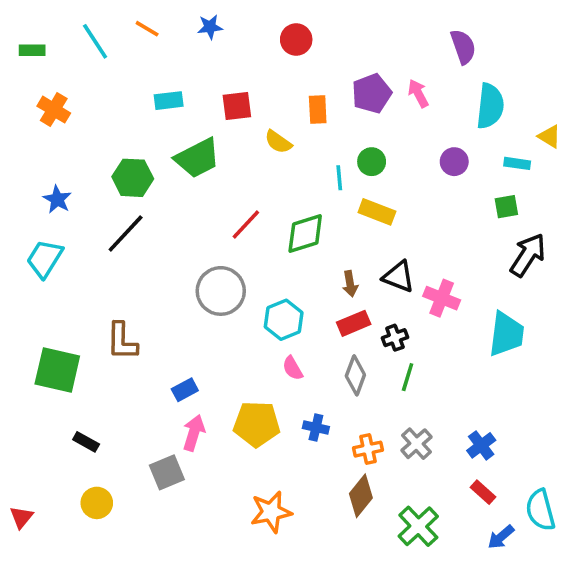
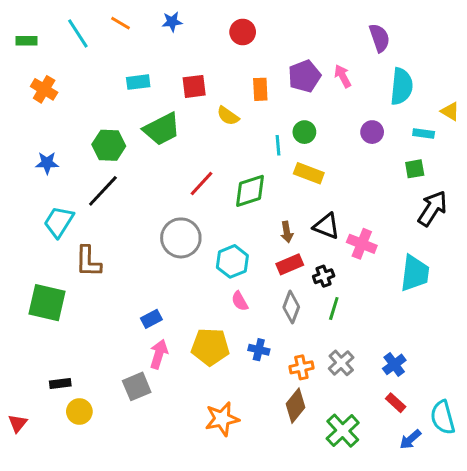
blue star: (57, 199) -> (47, 163), turned -30
cyan trapezoid: (45, 259) -> (59, 222), moved
brown L-shape: (122, 341) -> (88, 261), moved
black rectangle: (86, 442) -> (60, 384), moved, turned -36

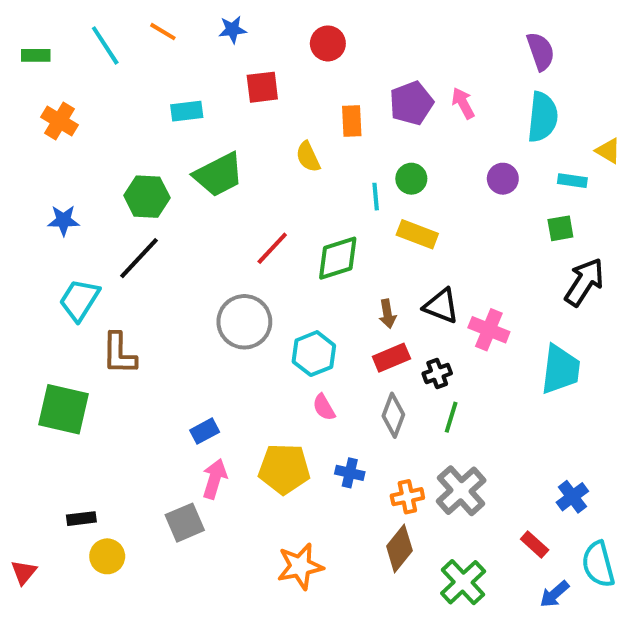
purple semicircle: (379, 38) -> (541, 51), moved
red square: (194, 86) -> (262, 87), moved
yellow semicircle: (228, 116) -> (308, 157), turned 30
gray cross: (341, 363) -> (461, 491), size x1.4
blue cross: (394, 364) -> (572, 497), moved

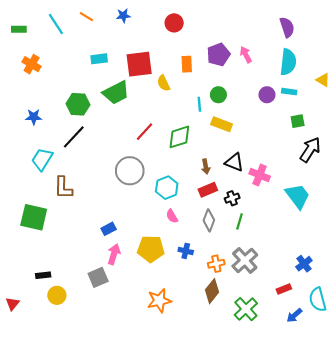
red square: (262, 87) -> (139, 64), moved, size x1.5
cyan rectangle: (572, 181) -> (289, 92), moved
cyan trapezoid: (560, 369) -> (298, 196), turned -44
red rectangle: (535, 544) -> (284, 289), turned -64

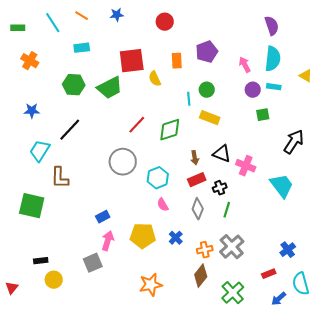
pink arrow: (246, 55) -> (245, 65), moved
cyan rectangle: (99, 59) -> (82, 48), moved
green hexagon: (78, 104) -> (74, 85), moved
green square: (298, 121) -> (263, 115), moved
blue cross: (186, 251) -> (176, 238), turned 32

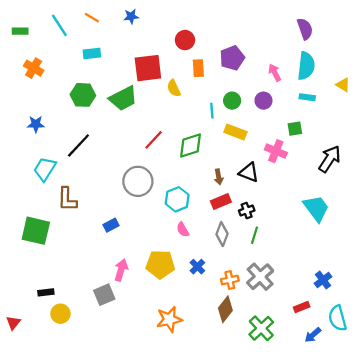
red circle: (165, 22) -> (185, 40), moved
purple circle: (253, 90) -> (263, 101), moved
pink cross: (246, 166) -> (276, 151), moved
blue rectangle: (103, 217) -> (111, 225), moved

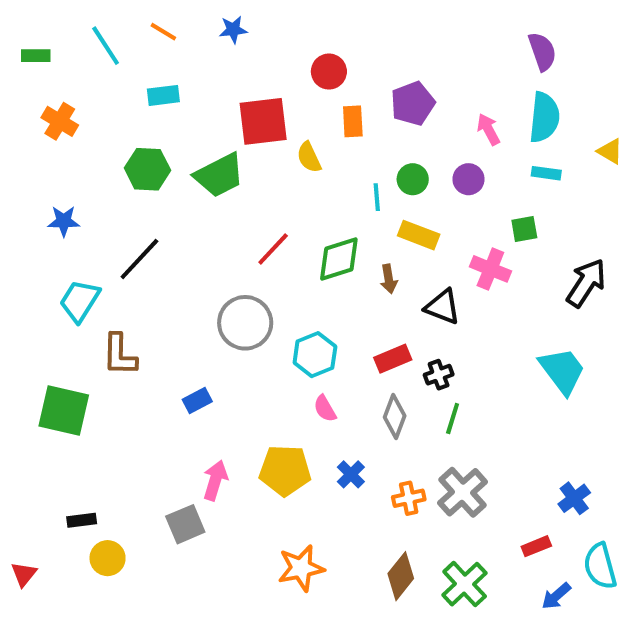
brown arrow: (219, 177) -> (389, 279), moved
brown diamond: (225, 309) -> (401, 576), moved

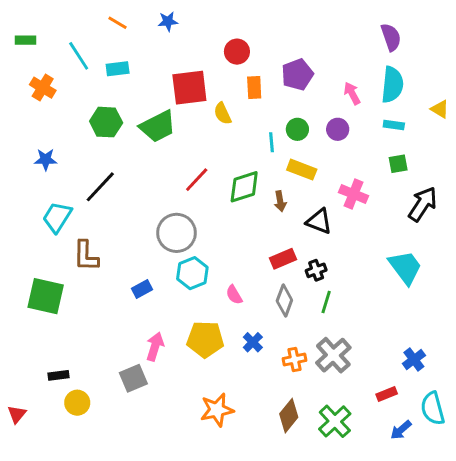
cyan line: (106, 46) -> (79, 56), moved
green square: (524, 229) -> (398, 164), moved
cyan hexagon: (315, 355) -> (192, 273), moved

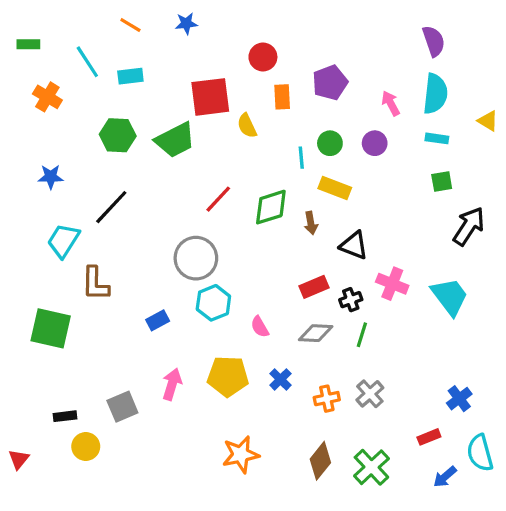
pink cross: (354, 194) -> (392, 284), moved
gray diamond: (284, 301) -> (316, 333), turned 72
gray cross: (333, 355) -> (370, 394), size x0.7
gray square: (133, 378) -> (122, 407), moved

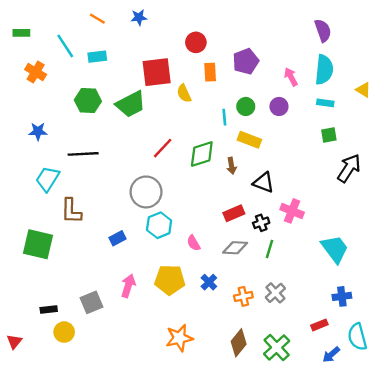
black line: (111, 207) -> (83, 154), turned 44
cyan trapezoid: (450, 296) -> (335, 249), moved
blue cross: (459, 399) -> (342, 296), turned 30

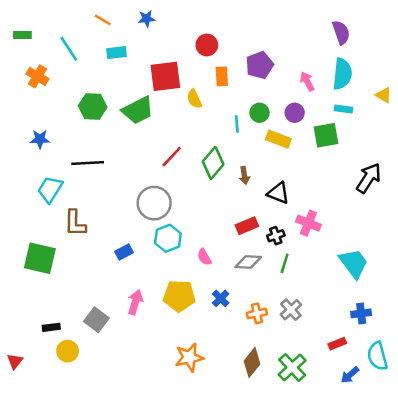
cyan rectangle: (97, 57) -> (116, 53), moved
green square: (329, 135) -> (326, 135), moved, size x1.5
yellow rectangle: (249, 140) -> (278, 139), moved
green diamond: (202, 154) -> (213, 163), turned -32
gray square: (91, 302) -> (96, 320), turned -30

